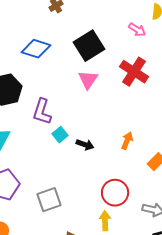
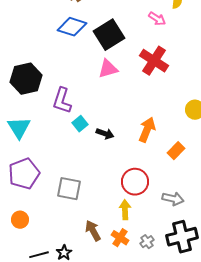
blue diamond: (36, 49) -> (72, 27), moved
pink triangle: (88, 80) -> (108, 69), turned 40
orange arrow: (127, 141) -> (147, 130), size x1.4
gray square: (49, 200) -> (69, 189), turned 30

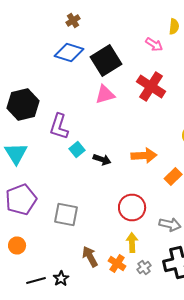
orange arrow: (147, 130) -> (144, 156), turned 65
yellow arrow: (125, 210) -> (132, 242), moved

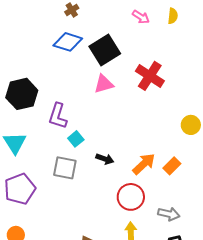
pink arrow: (154, 44) -> (141, 17), moved
orange arrow: (144, 156) -> (144, 164), moved, turned -40
black arrow: (102, 160) -> (105, 159), moved
gray square: (66, 214) -> (65, 168), moved

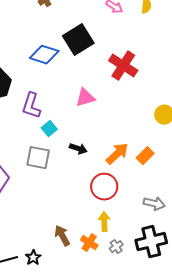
blue diamond: (68, 42) -> (44, 55), moved
pink triangle: (104, 84) -> (85, 98), moved
gray arrow: (169, 214) -> (154, 204), moved

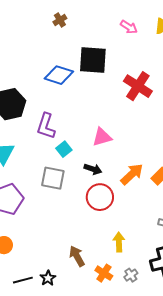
black square: (78, 40) -> (93, 60), turned 36
pink triangle: (85, 98) -> (102, 137), moved
red circle: (104, 187) -> (100, 197), moved
orange cross: (89, 243) -> (104, 273), moved
gray cross: (116, 247) -> (131, 275), moved

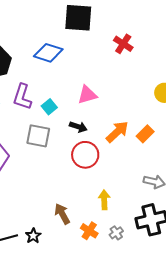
blue diamond: (59, 75) -> (48, 53), moved
red cross: (138, 86) -> (123, 44), size x0.7
purple L-shape: (46, 126) -> (22, 97), moved

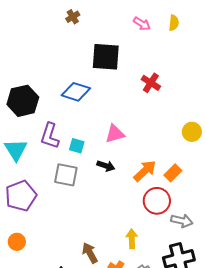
cyan square: (49, 107) -> (77, 146), turned -35
red circle: (85, 155) -> (157, 201), moved

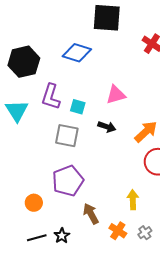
purple pentagon: (21, 196) -> (68, 181), moved
orange circle: (17, 242) -> (34, 203), moved

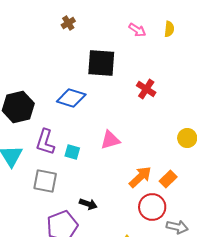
black arrow: (107, 127) -> (88, 204), moved
gray square: (67, 136) -> (45, 181), moved

